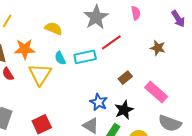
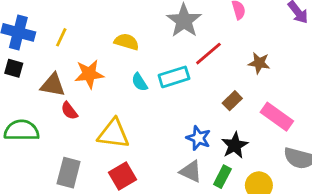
brown star: (158, 48) -> (259, 63), moved
yellow triangle: (40, 74) -> (113, 134), moved, turned -50

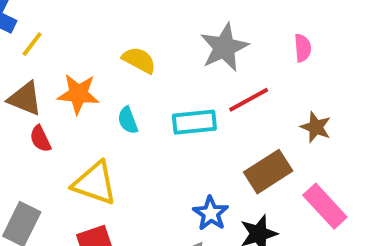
yellow line: (61, 37) -> (32, 44), moved
cyan semicircle: (140, 82) -> (128, 120), moved
brown rectangle: (232, 101) -> (268, 172), size x1.6

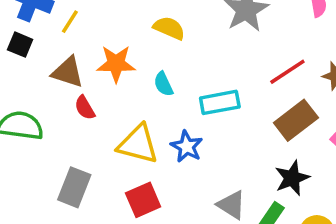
red line: (249, 100) -> (287, 72), moved
cyan rectangle: (194, 122) -> (220, 102), moved
blue star: (211, 213) -> (187, 147), moved

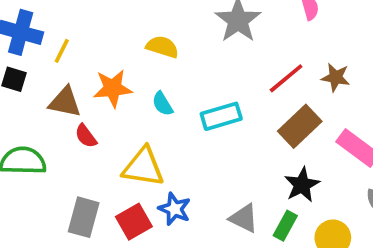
blue star: (187, 147) -> (175, 209), moved
red square: (143, 200) -> (134, 222), moved

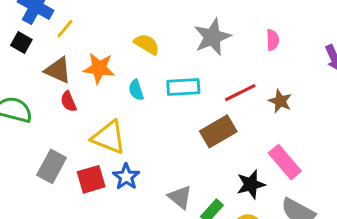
cyan rectangle: (221, 116) -> (183, 87), moved
brown rectangle: (300, 126) -> (218, 131), moved
black star: (302, 185) -> (251, 184), moved

